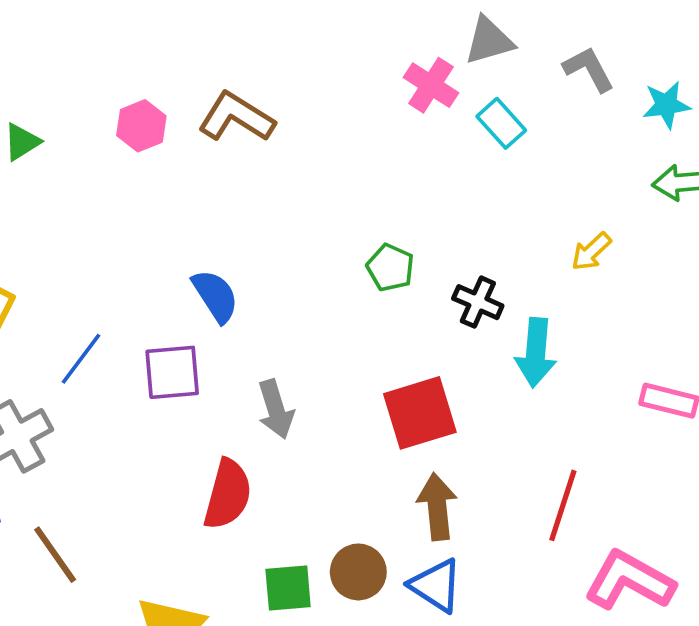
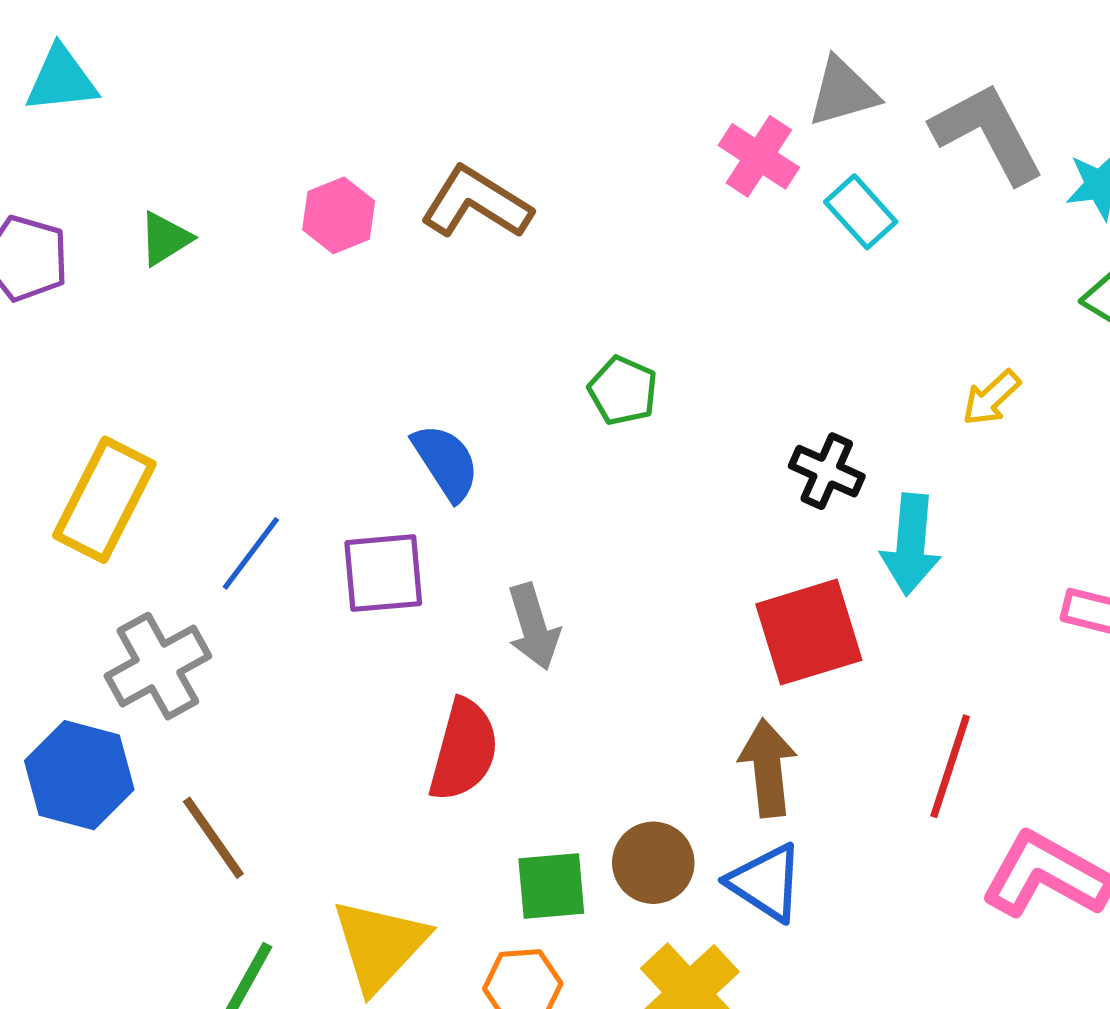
gray L-shape: (589, 69) -> (988, 133), size x1.5
green pentagon: (390, 268) -> (623, 391), moved
red square: (420, 413) -> (809, 632), moved

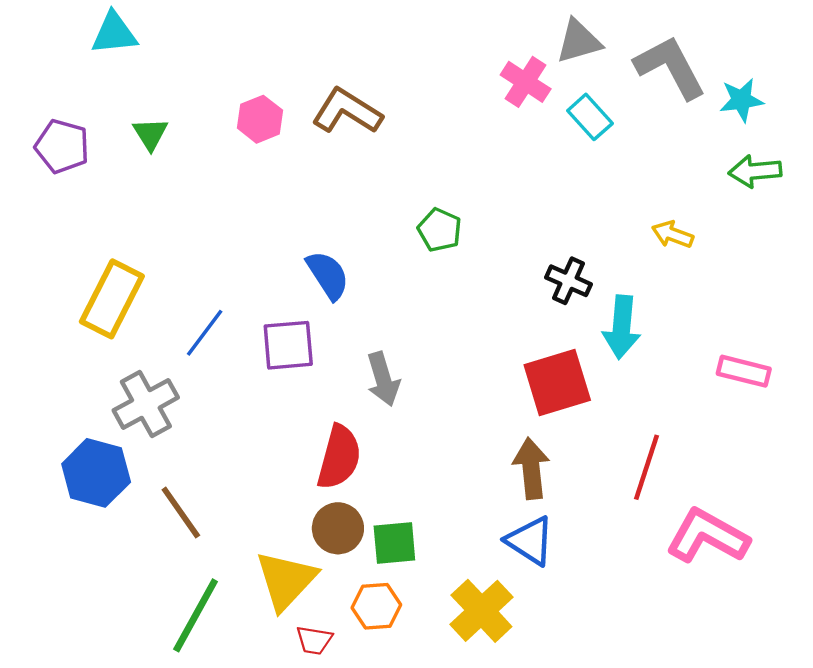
cyan triangle: (61, 79) -> (114, 33), moved
green triangle: (165, 239) -> (150, 134), turned -30
yellow arrow: (991, 398) -> (672, 234), turned 63
brown circle: (653, 863) -> (338, 528), moved

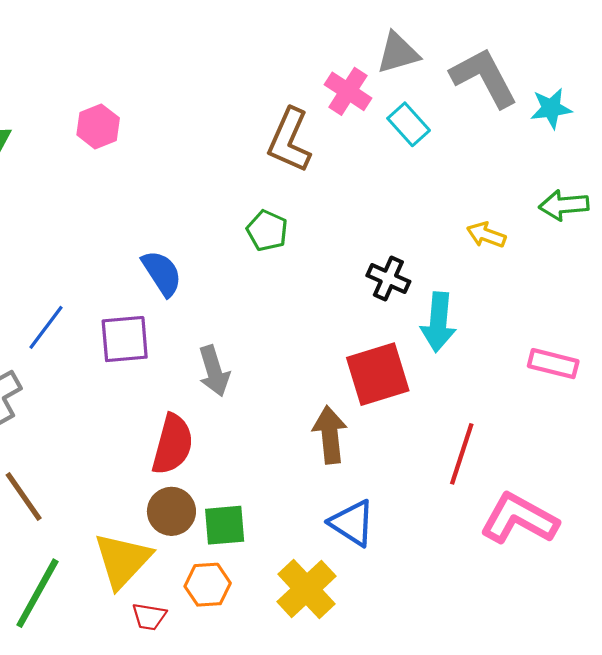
brown L-shape: (347, 111) -> (289, 140), moved, turned -98
green arrow: (755, 171) -> (564, 205), moved
brown arrow: (531, 468) -> (330, 435), moved

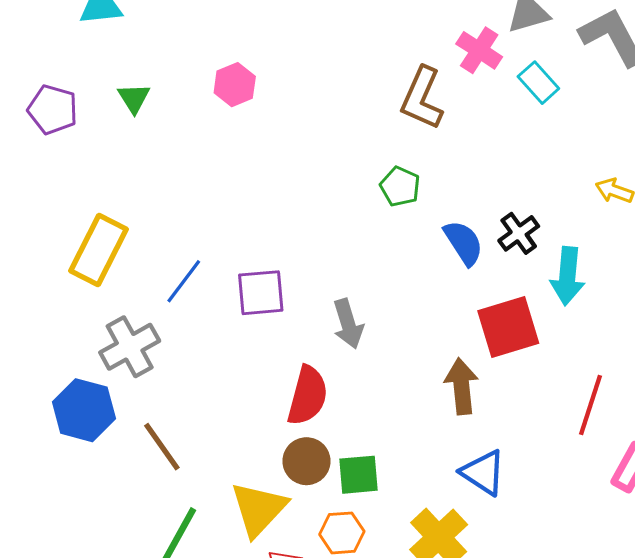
blue semicircle: (162, 273) -> (464, 243), moved
black cross: (388, 278) -> (519, 233), turned 30

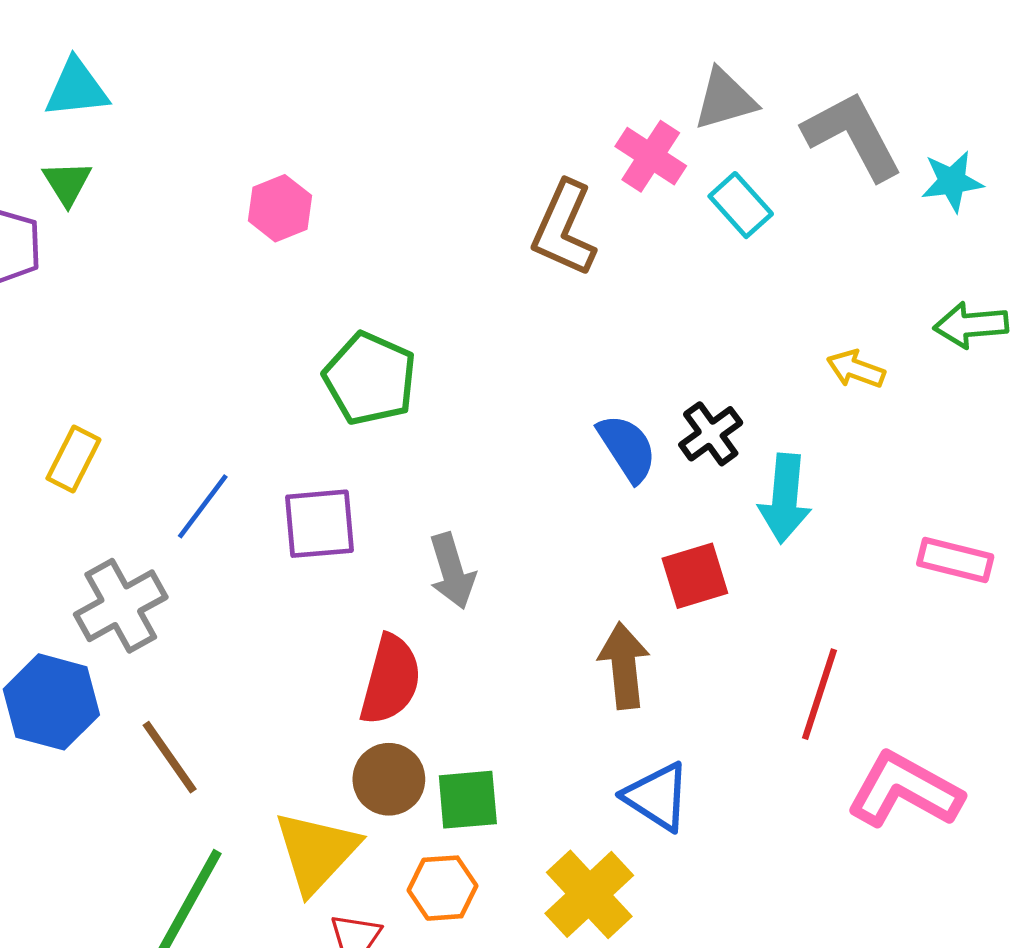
green triangle: (134, 98) -> (67, 183), moved
green pentagon: (400, 187) -> (370, 379), moved, size x1.5
yellow rectangle: (98, 250) -> (73, 459), size x0.6
red square: (508, 327) -> (695, 576), size x0.7

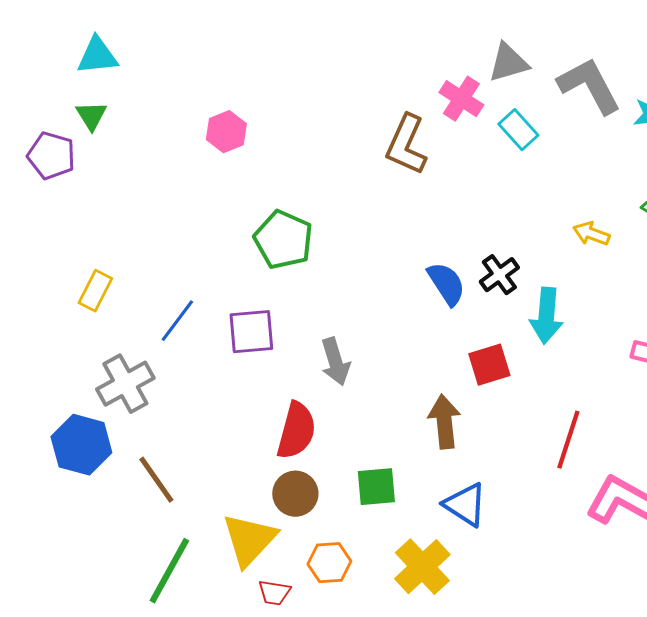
green square: (468, 800) -> (376, 487), moved

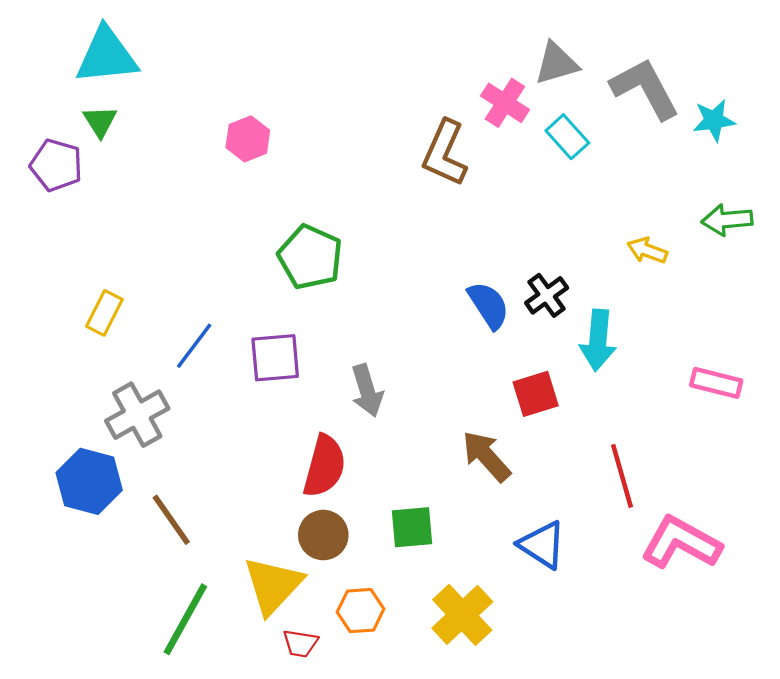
cyan triangle: (97, 56) -> (107, 56), size x1.4
brown arrow: (444, 422) -> (486, 456), turned -36
red line: (568, 440) -> (622, 476), turned -34
blue triangle: (465, 505) -> (542, 545), moved

